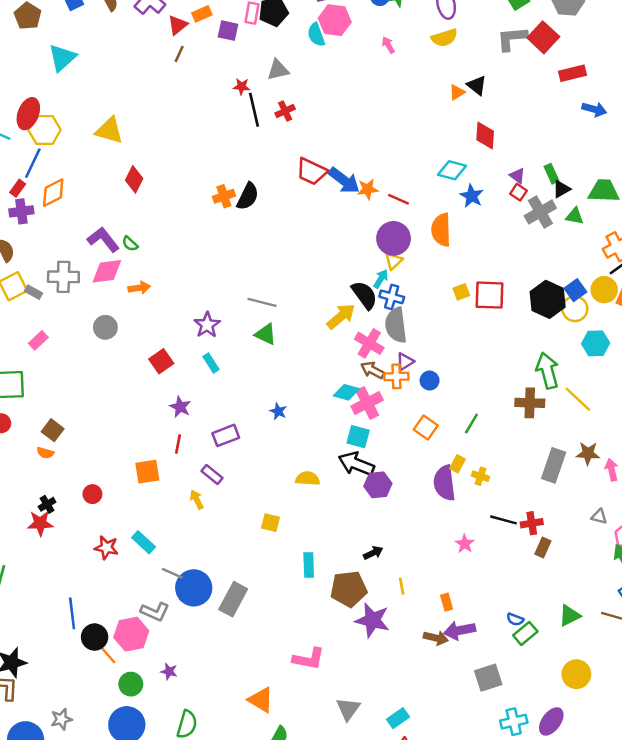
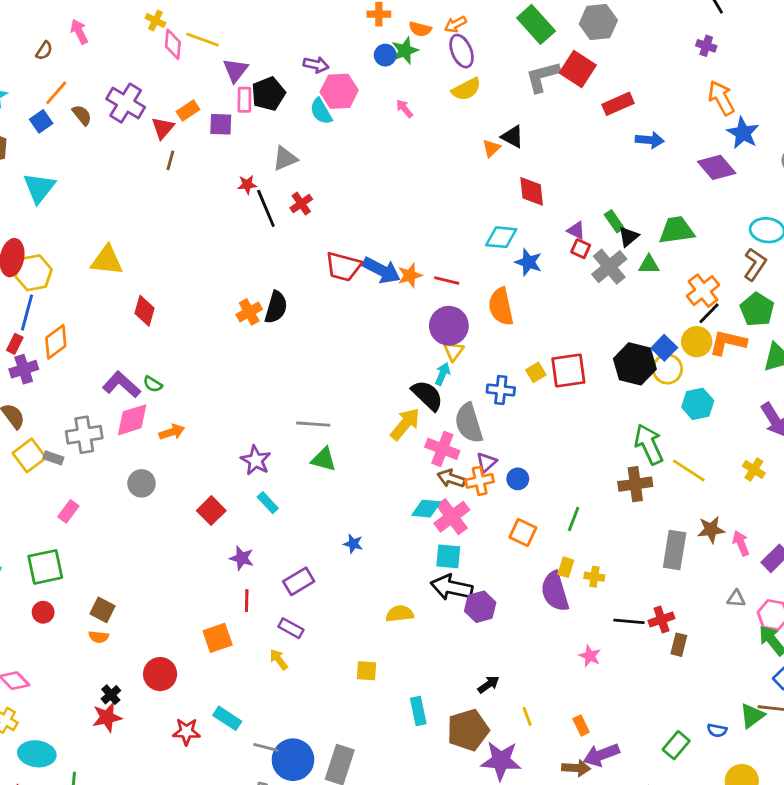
blue cross: (392, 297) -> (501, 390), moved
red circle: (92, 494) -> (160, 674), size x1.5
green triangle: (569, 616) -> (752, 716), moved
blue semicircle: (515, 619) -> (717, 730), moved

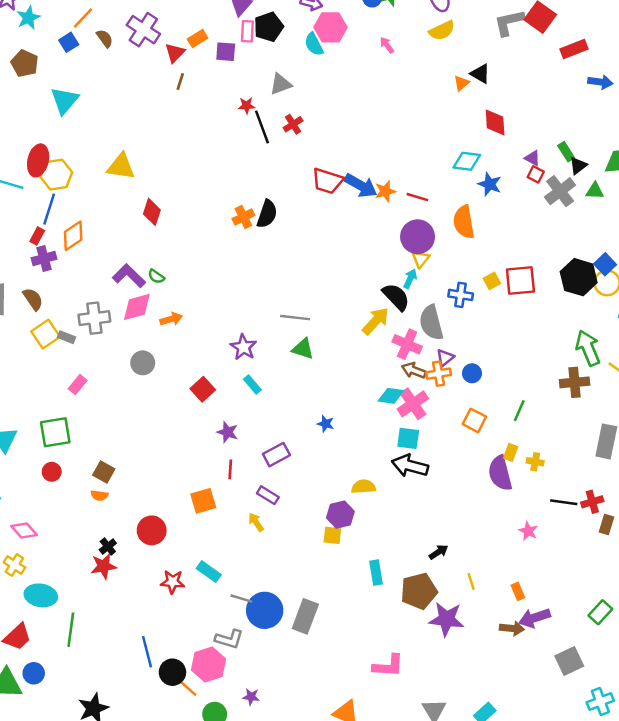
purple hexagon: (480, 607) -> (340, 515), moved

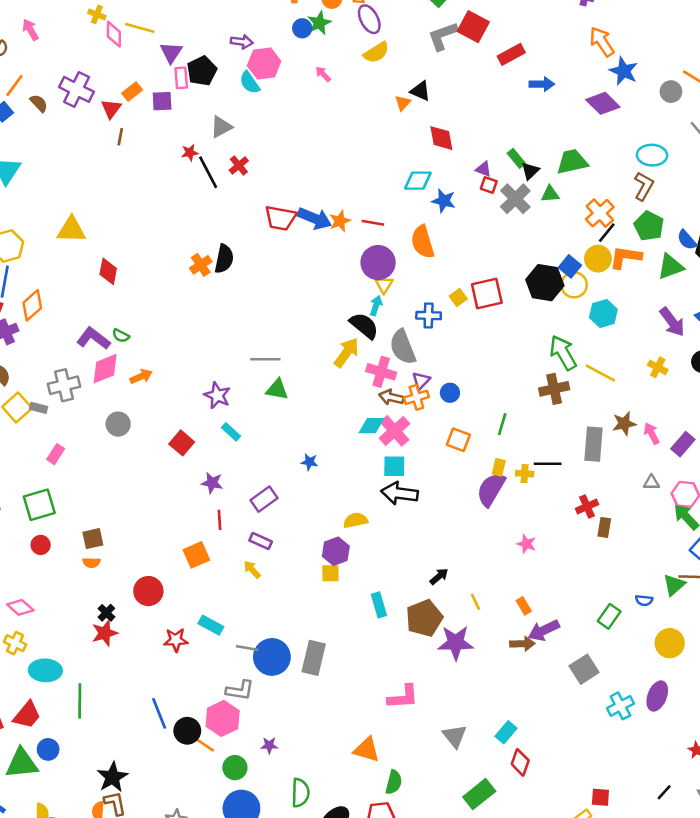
brown square: (104, 472) -> (93, 539), turned -35
purple semicircle: (500, 473) -> (491, 489), turned 52
black line: (564, 502) -> (548, 464), moved

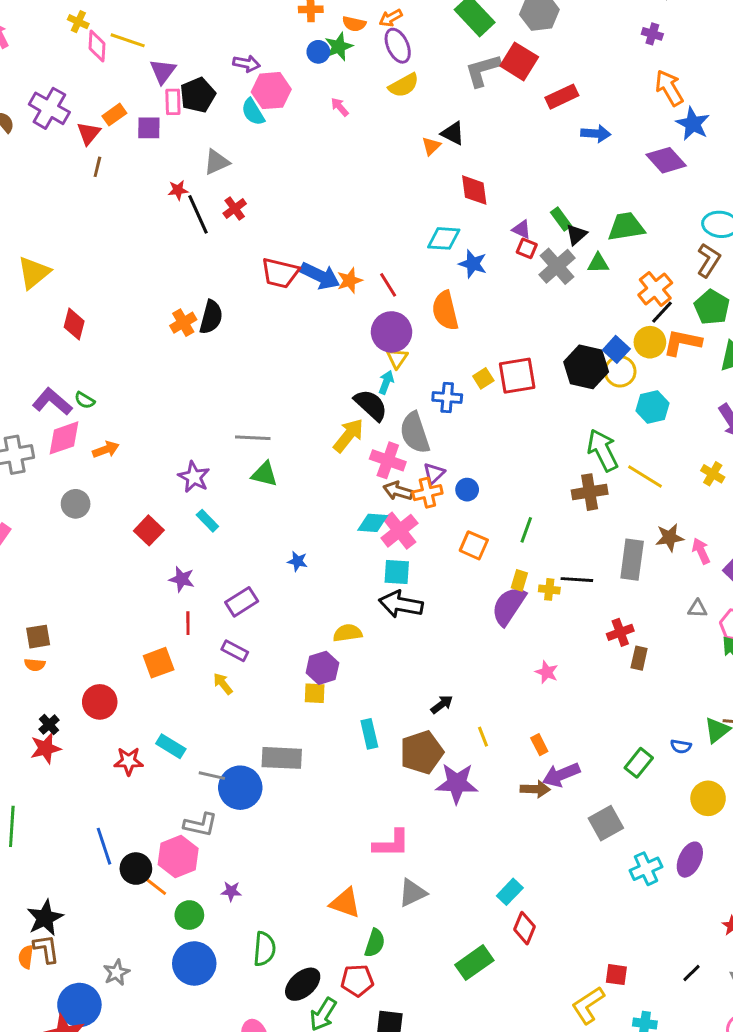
red line: (373, 223) -> (388, 285), turned 45
yellow triangle: (71, 230) -> (34, 273), turned -44
gray rectangle: (314, 658) -> (282, 758), moved, turned 76
gray triangle: (455, 736) -> (413, 893), moved, turned 40

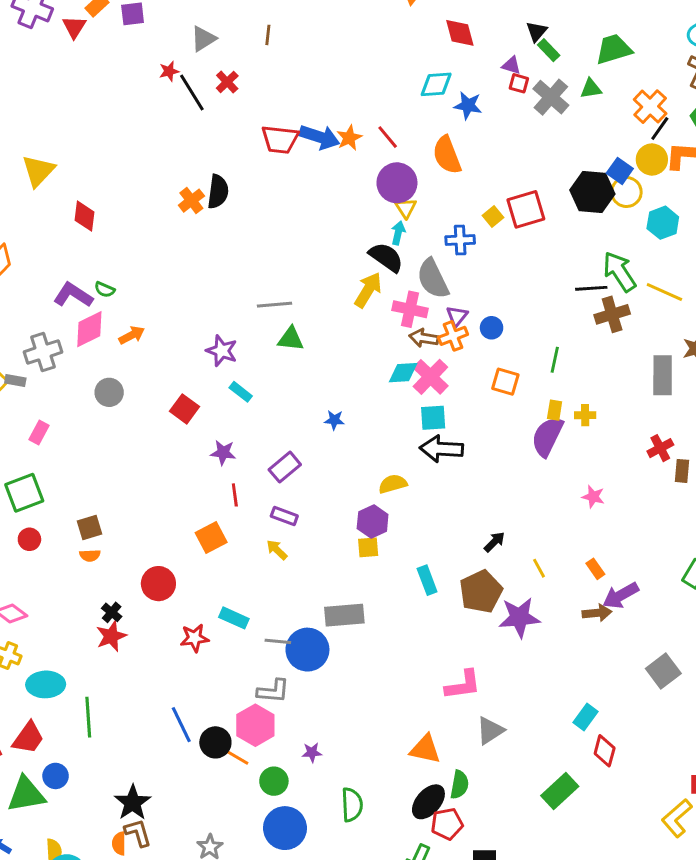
brown line: (97, 167) -> (268, 35), moved
black triangle: (576, 235) -> (537, 31), moved
black line: (577, 580) -> (591, 288), moved
gray square: (606, 823) -> (663, 671), moved
black ellipse: (303, 984) -> (428, 802), moved

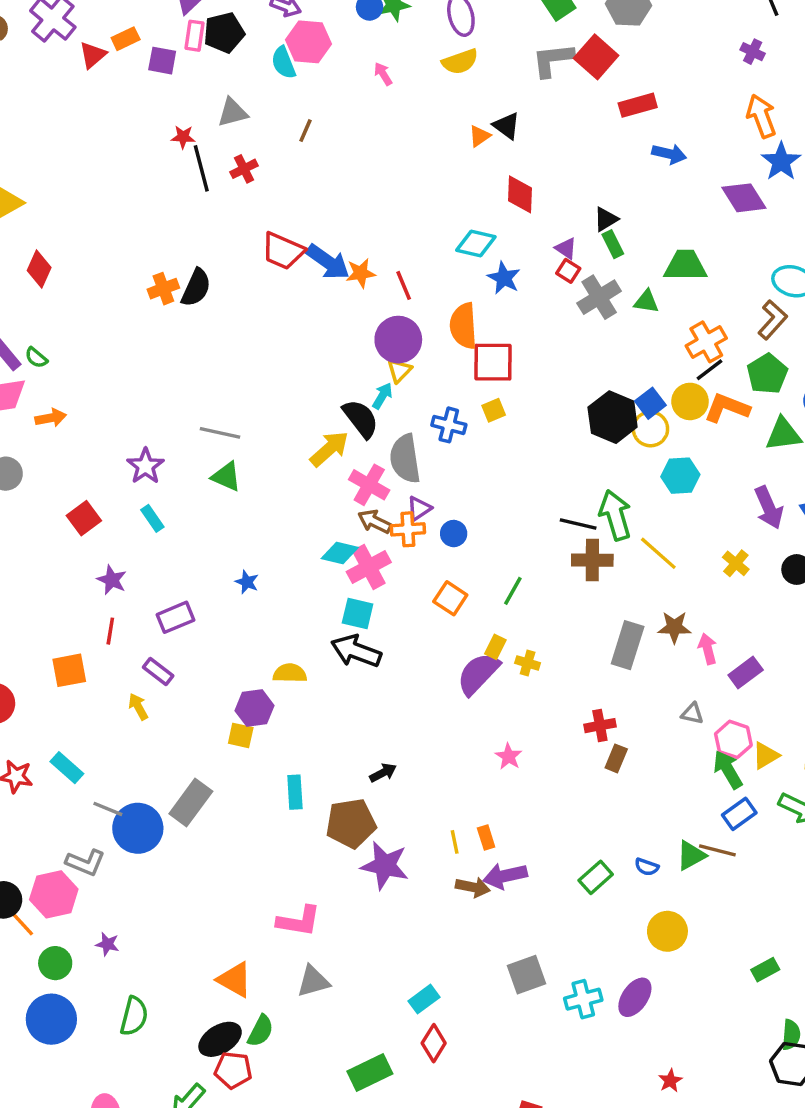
red square: (526, 209) -> (493, 362), moved
yellow line: (539, 568) -> (455, 842), moved
gray rectangle: (344, 615) -> (191, 803), turned -66

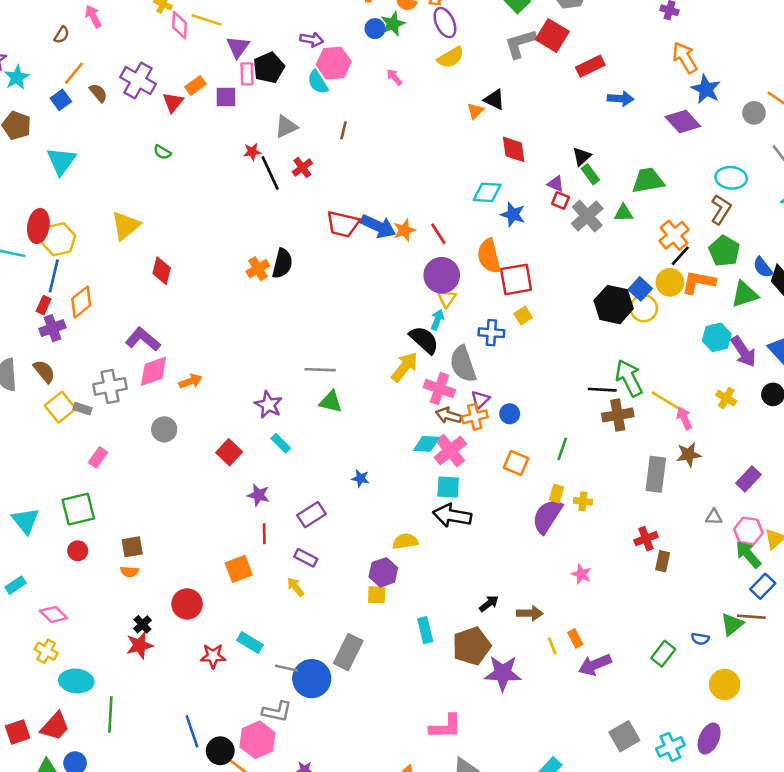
green semicircle: (36, 358) -> (162, 152), moved
cyan hexagon: (680, 476) -> (717, 337), moved
pink arrow: (708, 649) -> (684, 418), moved
brown arrow: (473, 887) -> (530, 613), moved

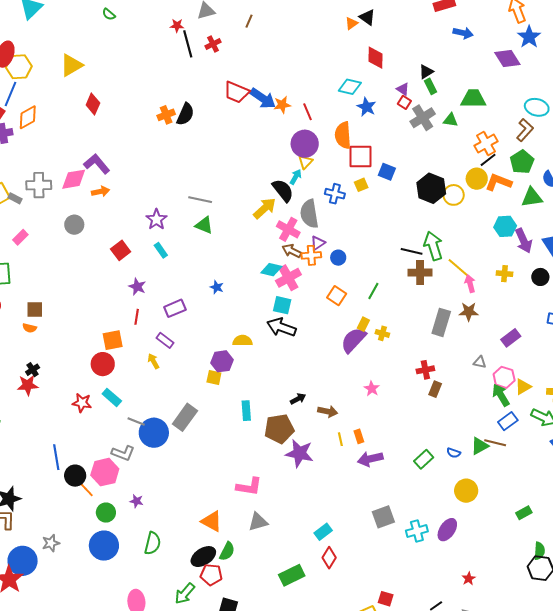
blue square: (640, 289) -> (387, 172), moved, turned -30
purple L-shape: (143, 339) -> (97, 164), moved
yellow cross: (726, 398) -> (504, 274), turned -35
red circle: (187, 604) -> (103, 364), moved

